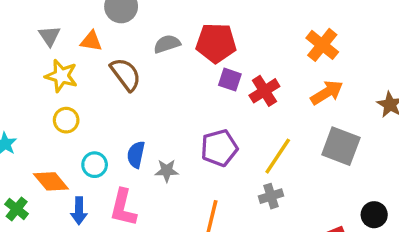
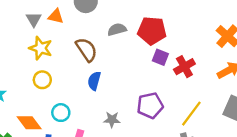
orange triangle: (91, 41) -> (56, 16), moved
blue semicircle: (136, 155) -> (94, 81), moved

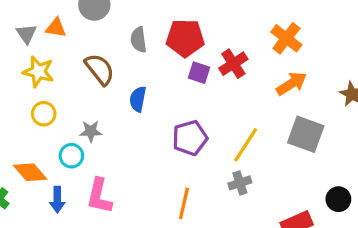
gray semicircle: (117, 30) -> (139, 40), turned -78
red cross: (184, 67) -> (233, 64), moved
blue semicircle: (94, 81) -> (138, 99), moved
gray star: (112, 120) -> (91, 131), moved

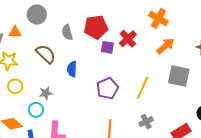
gray cross: (240, 183) -> (146, 122), moved

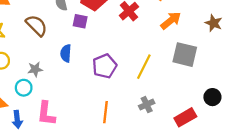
purple square: (107, 47) -> (80, 21), moved
blue semicircle: (72, 69) -> (66, 53), moved

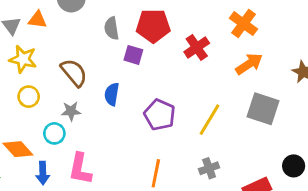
brown semicircle: (37, 25) -> (74, 73), moved
purple pentagon: (105, 66) -> (160, 115), turned -30

